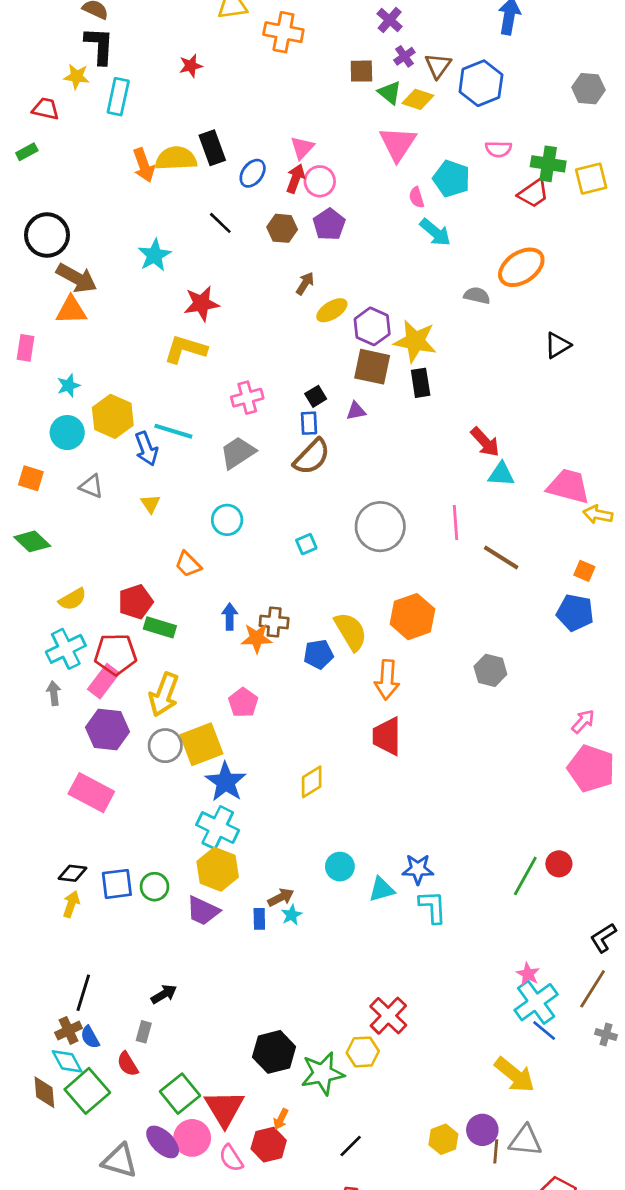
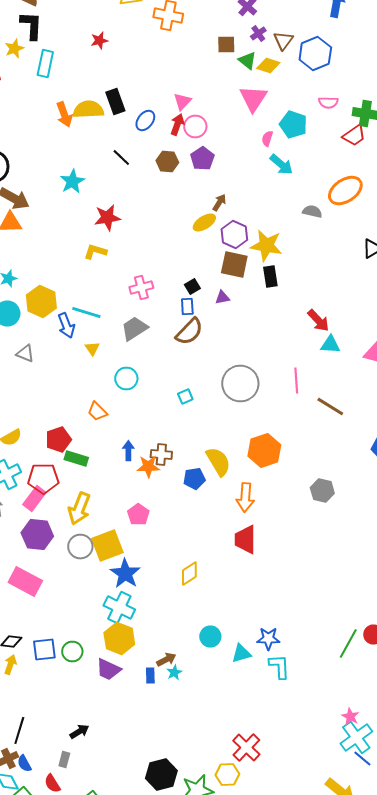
yellow star: (77, 76) -> (14, 48), turned -30
pink semicircle: (416, 197) -> (267, 138), turned 35
brown arrow: (305, 283) -> (219, 202), moved
yellow L-shape: (185, 349) -> (95, 252), size x0.7
yellow triangle: (150, 504) -> (92, 348), moved

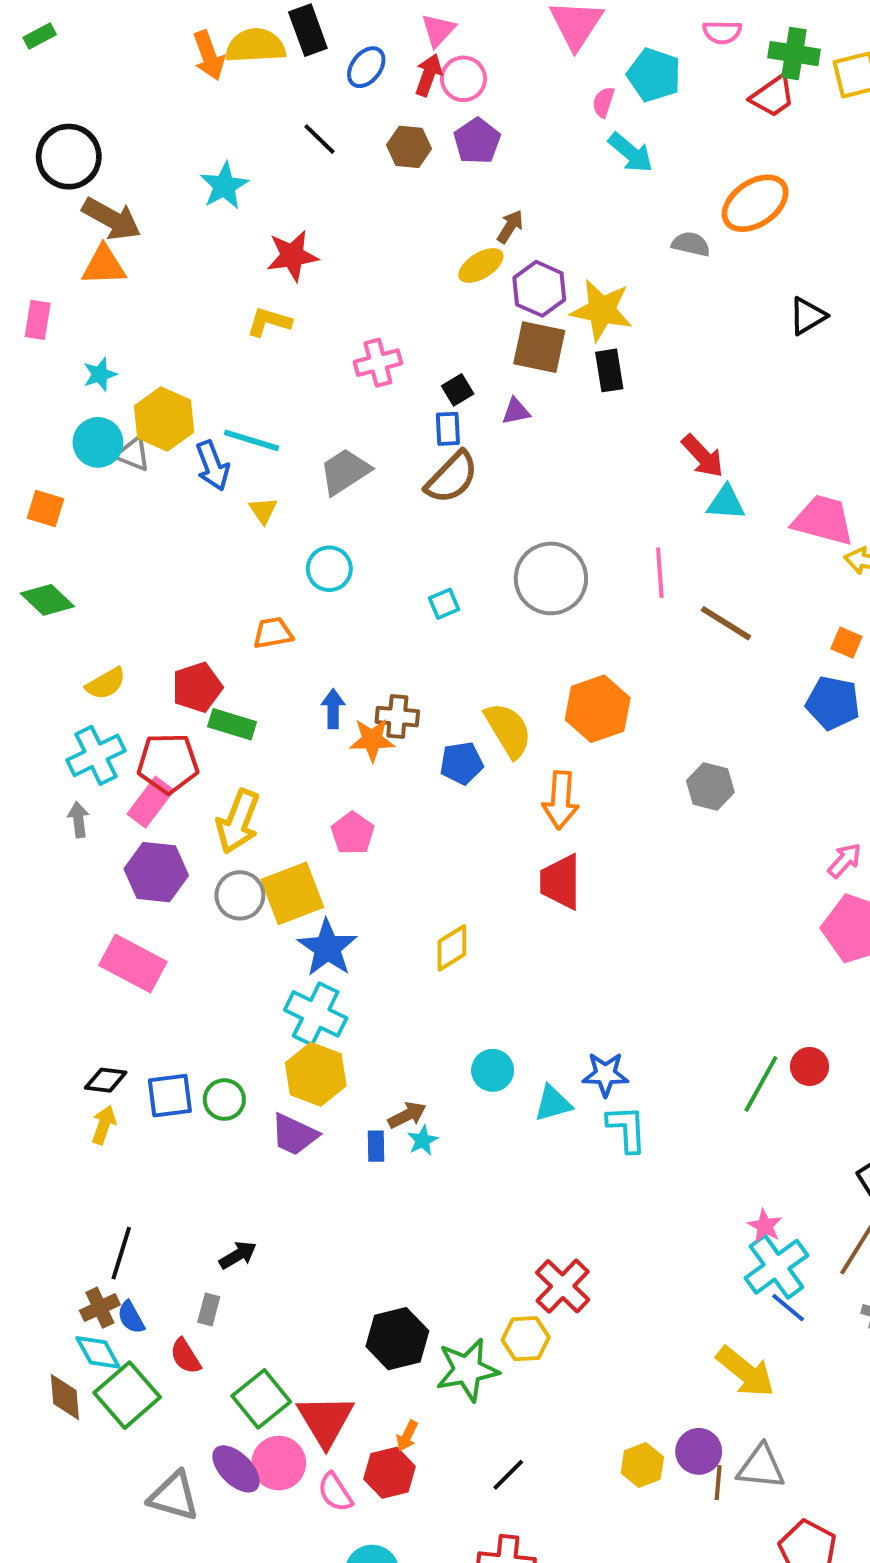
pink cross: (141, 288) -> (378, 363), moved
gray triangle: (25, 354) -> (133, 454), moved
orange trapezoid: (97, 412) -> (273, 633), turned 125

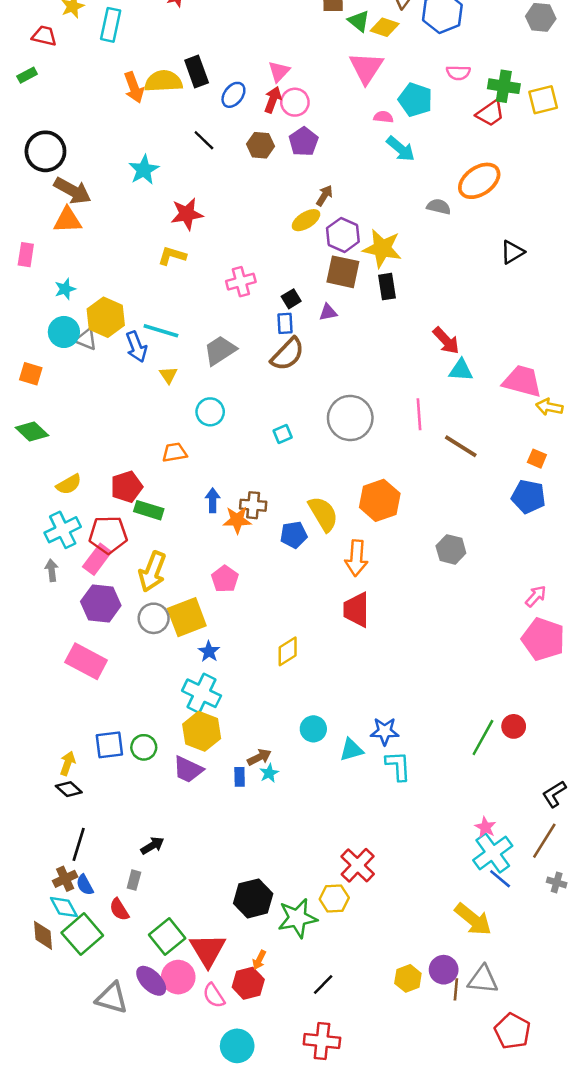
pink semicircle: (603, 102) -> (383, 117), turned 78
blue star: (327, 948) -> (209, 651), size x0.6
black diamond: (106, 1080) -> (69, 789), moved, turned 35

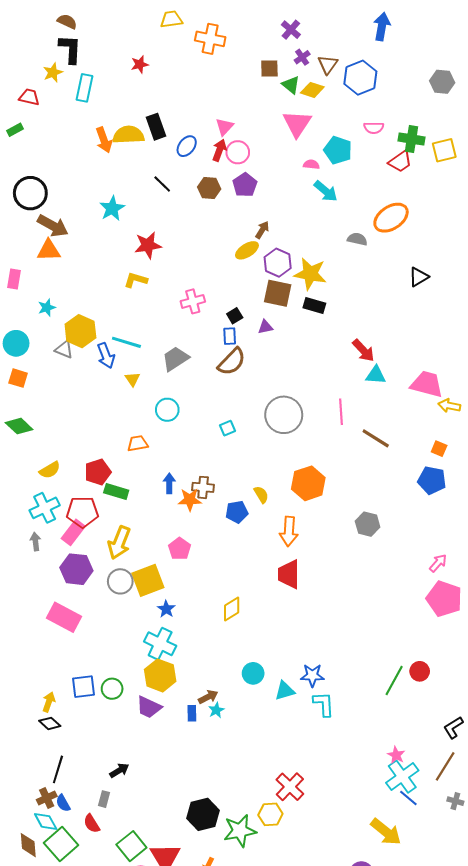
black rectangle: (387, 287) -> (314, 306), turned -65
cyan circle: (64, 332) -> (16, 343), moved
yellow semicircle: (323, 514) -> (261, 495), size x0.6

